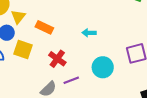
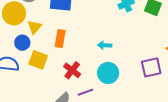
orange rectangle: (44, 27) -> (60, 38), turned 72
cyan circle: (103, 67) -> (108, 73), moved

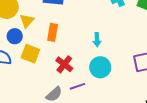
cyan arrow: (105, 45) -> (97, 40), turned -96

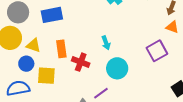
yellow triangle: (27, 21) -> (33, 45), turned -35
red cross: (64, 64) -> (81, 62), moved

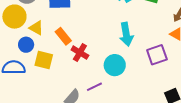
cyan arrow: (106, 43) -> (126, 34), moved, size x1.6
orange rectangle: (61, 49) -> (63, 36), turned -42

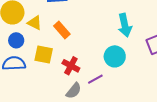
blue circle: (26, 45) -> (16, 40), moved
red cross: (80, 53) -> (71, 66), moved

